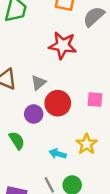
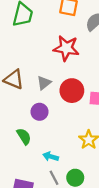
red circle: (58, 103) -> (72, 91), moved
cyan arrow: (58, 154) -> (51, 156), moved

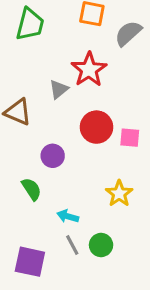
red star: (66, 48) -> (89, 70), turned 30
gray triangle: (44, 83) -> (59, 89), moved

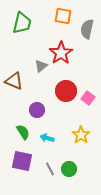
gray semicircle: (128, 33) -> (87, 29), turned -36
pink square: (130, 138) -> (88, 98), turned 32
cyan arrow: (68, 216) -> (47, 138), moved
purple square: (30, 262) -> (22, 161), moved

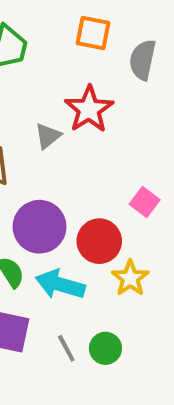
red circle: (66, 91) -> (99, 241), moved
purple circle: (37, 110) -> (40, 227), size x1.6
cyan arrow: (47, 138) -> (60, 284), size x1.6

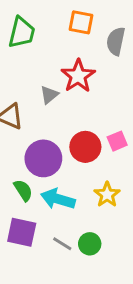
pink square: (145, 202) -> (117, 141), turned 30
red circle: (99, 241) -> (85, 147), moved
gray line: (66, 348) -> (62, 244), turned -30

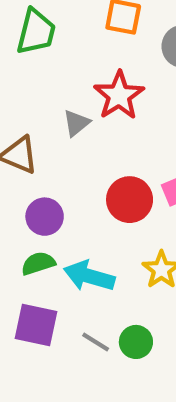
purple circle: (43, 158) -> (45, 217), moved, size x0.7
green semicircle: (23, 190) -> (38, 263), turned -75

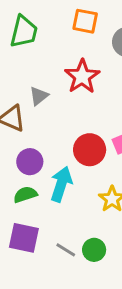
gray triangle: (76, 123) -> (39, 96), moved
cyan arrow: (89, 276) -> (61, 184), moved, turned 92

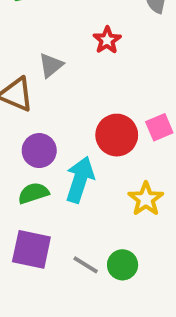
red star: (82, 76) -> (107, 40), size x0.6

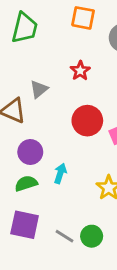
red circle: (117, 135) -> (87, 121), moved
cyan arrow: (80, 180) -> (60, 173), size x0.6

